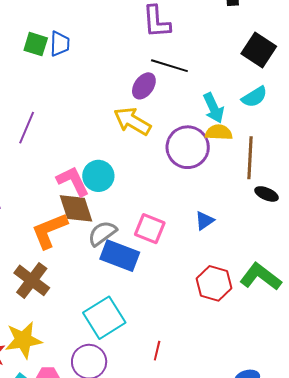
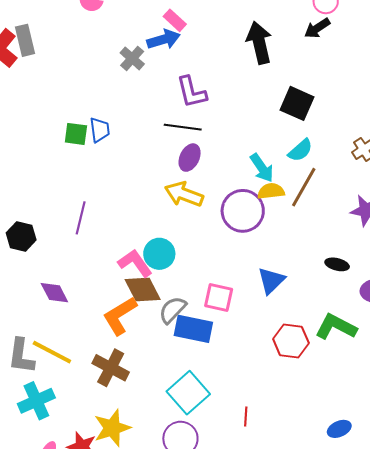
black line: (169, 66) -> (183, 127), moved
brown line: (250, 158) -> (304, 187), moved, turned 36
black ellipse: (267, 194) -> (337, 264), moved
blue triangle: (204, 221) -> (271, 281), size x1.4

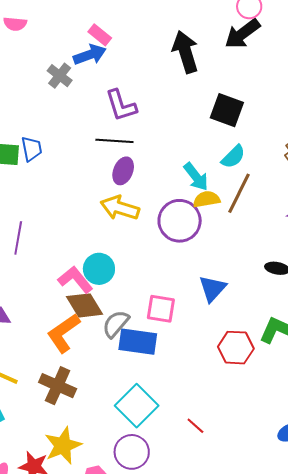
black arrow: (317, 28) -> (242, 34), size x1.4
red line: (246, 416) -> (195, 426), turned -48

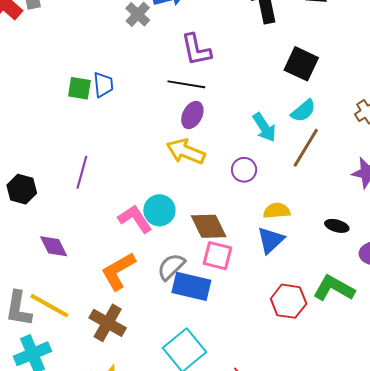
yellow semicircle: (207, 199) -> (277, 211), moved
purple circle: (180, 221) -> (244, 170), size x0.6
brown diamond: (84, 305) -> (209, 226), moved

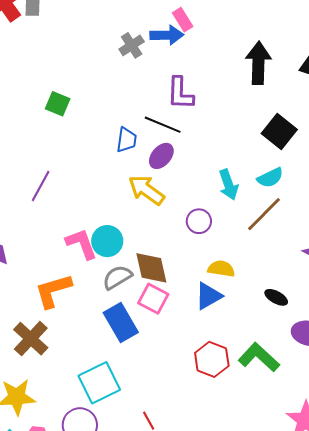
blue trapezoid: (103, 85) -> (127, 140), moved
gray semicircle: (171, 267) -> (117, 277), moved
blue rectangle: (191, 286) -> (121, 322), turned 33

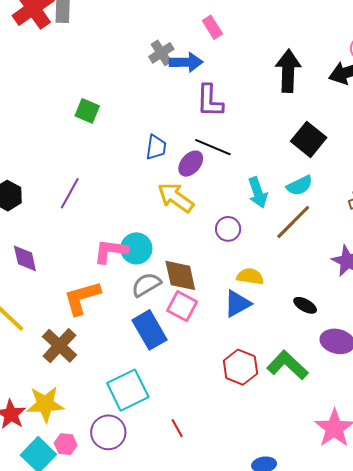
blue arrow: (167, 35) -> (186, 62), moved
black line: (163, 125) -> (213, 147), moved
pink L-shape: (81, 244) -> (110, 251), turned -63

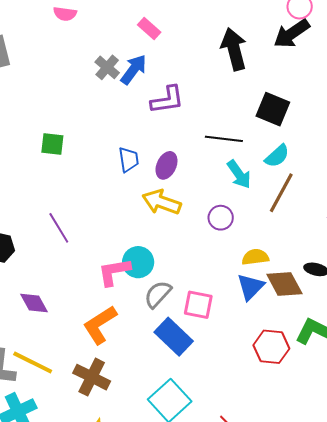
blue arrow: (186, 62) -> (134, 69), turned -36
purple L-shape: (210, 101) -> (167, 100), turned -84
black line: (213, 147) -> (224, 139), moved
purple line: (70, 193) -> (59, 228), turned -44
brown diamond: (180, 275) -> (284, 284), moved

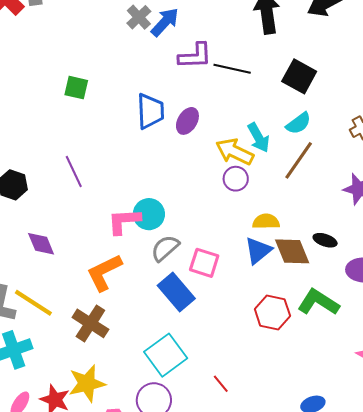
black line: (224, 139) -> (232, 69), moved
blue trapezoid: (129, 160) -> (150, 111), size x1.4
yellow arrow: (162, 202) -> (235, 152), moved

